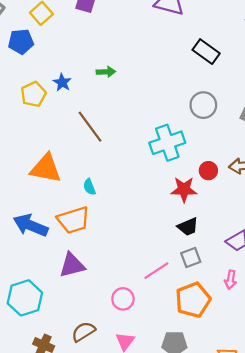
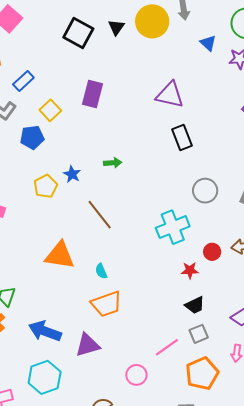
black rectangle: (206, 52) -> (182, 138), moved, turned 35
red star: (184, 190) -> (190, 270), size x0.7
orange trapezoid: (73, 220) -> (106, 304), moved
blue arrow: (31, 225) -> (45, 331), moved

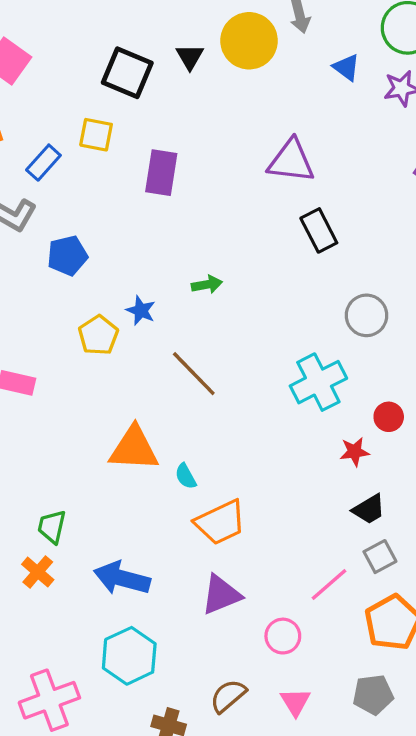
yellow square: (50, 110) -> (96, 135), moved, turned -30
cyan semicircle: (101, 271) -> (186, 476), moved
purple triangle: (88, 345) -> (221, 595), moved

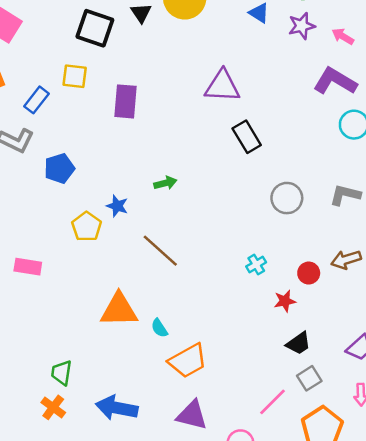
cyan cross: (318, 382) -> (256, 264), moved, size x0.5
purple triangle: (221, 595) -> (192, 415), turned 40

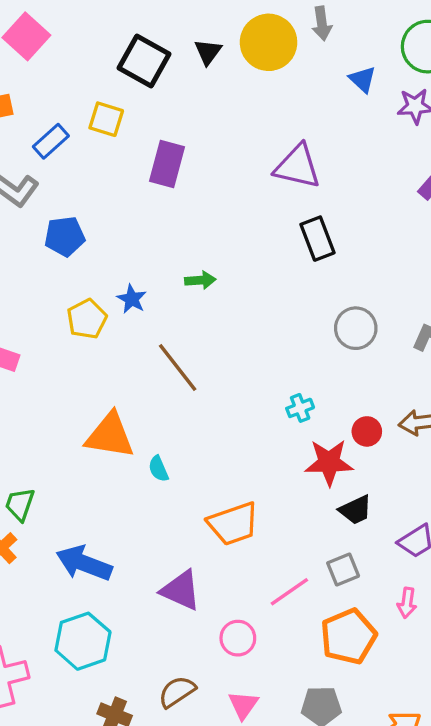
red star: (285, 301) -> (329, 462), size x1.6
black trapezoid: (299, 343) -> (356, 510), moved
orange trapezoid: (188, 361) -> (233, 524), moved

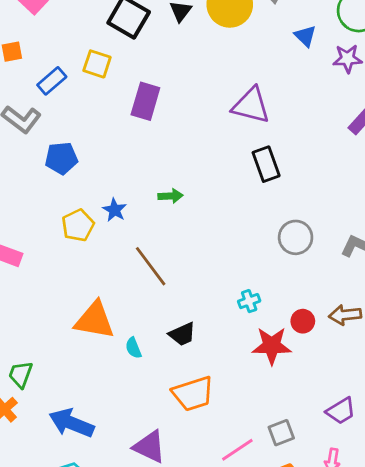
black trapezoid: (356, 510) -> (182, 334), moved

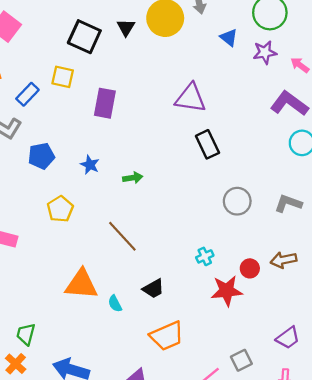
blue star: (115, 210) -> (90, 165), moved

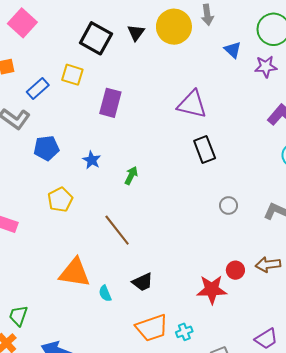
green arrow: (133, 178) -> (131, 175), turned -60
gray circle: (237, 201) -> (228, 206), size x0.7
cyan cross: (205, 256) -> (184, 332), moved

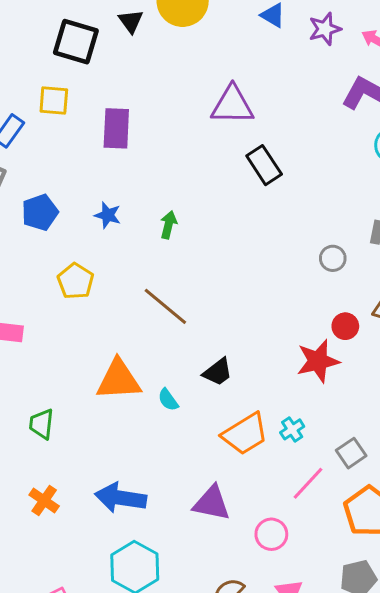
gray circle: (228, 206) -> (333, 258), moved
green trapezoid: (18, 316) -> (41, 424), moved

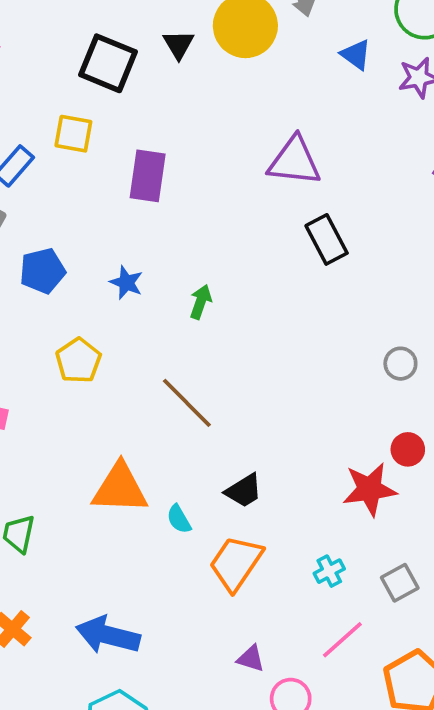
orange trapezoid: (245, 434) -> (236, 563), moved, turned 150
gray square: (351, 453) -> (400, 583), moved
purple triangle: (212, 503) -> (251, 658), moved, size x0.6

